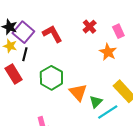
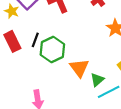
black line: (25, 54) -> (35, 40), moved

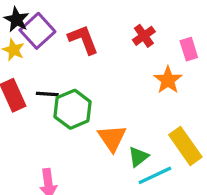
black line: (35, 40) -> (47, 94), turned 72

